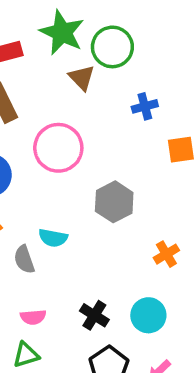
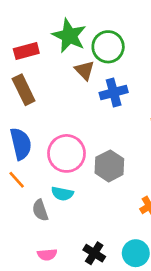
blue cross: (145, 106) -> (114, 93), moved, size x1.4
pink circle: (58, 148) -> (66, 153), moved

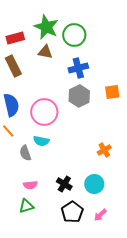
brown triangle: (85, 70) -> (45, 52), moved, turned -35
gray hexagon: (109, 166) -> (79, 96), moved

